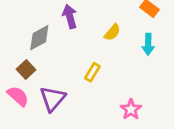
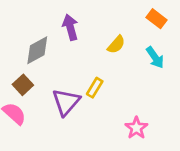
cyan arrow: (148, 44) -> (155, 57), turned -36
purple triangle: (53, 99) -> (66, 102), moved

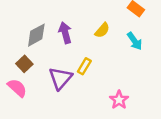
purple arrow: (70, 27) -> (65, 33), moved

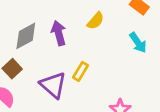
yellow semicircle: (102, 30) -> (96, 21), moved
purple triangle: (60, 78) -> (53, 85), turned -30

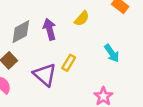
cyan arrow: (138, 43) -> (112, 53), moved

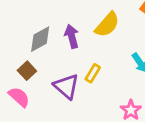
yellow semicircle: (82, 19) -> (107, 25), size x1.5

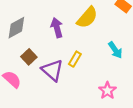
gray diamond: (40, 39) -> (16, 28), moved
brown square: (27, 71) -> (29, 57), moved

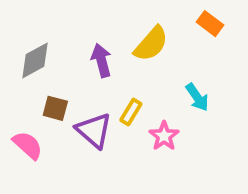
brown square: (29, 57) -> (55, 108), turned -32
pink star: (107, 91) -> (164, 136), moved

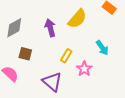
purple triangle: (94, 130) -> (52, 82), moved

